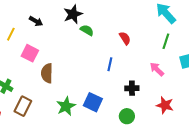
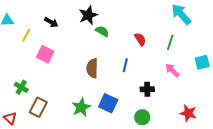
green line: (166, 41) -> (170, 42), moved
brown semicircle: (47, 73) -> (92, 68), moved
red star: (165, 105) -> (188, 113), moved

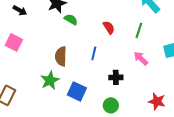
green star: (81, 107) -> (50, 80), moved

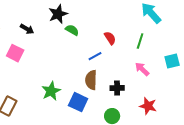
black arrow: (20, 10) -> (27, 29), moved
blue line: (94, 53) -> (95, 56), moved, turned 48
brown semicircle: (61, 56) -> (91, 80), moved
red star: (157, 101) -> (148, 106), moved

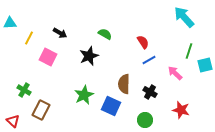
black star: (58, 14) -> (89, 56), moved
green line: (140, 41) -> (189, 51), moved
blue line: (95, 56) -> (149, 60), moved
black cross: (117, 88) -> (150, 92), turned 32

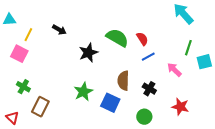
green semicircle: (105, 34) -> (117, 38), moved, size x1.6
pink square: (48, 57) -> (19, 54), moved

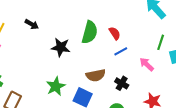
green semicircle: (117, 38) -> (90, 32), turned 75
black star: (88, 53) -> (61, 47), turned 30
brown semicircle: (123, 81) -> (96, 75), turned -102

